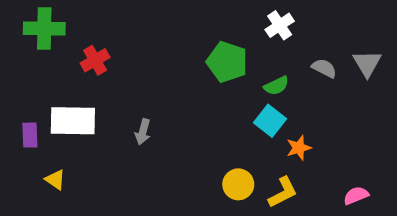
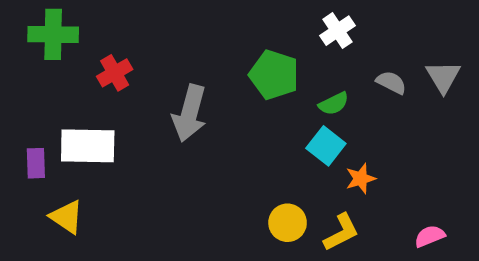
gray arrow: (143, 132) -> (190, 113), moved, size x1.8
yellow triangle: (55, 180) -> (67, 217), size x1.4

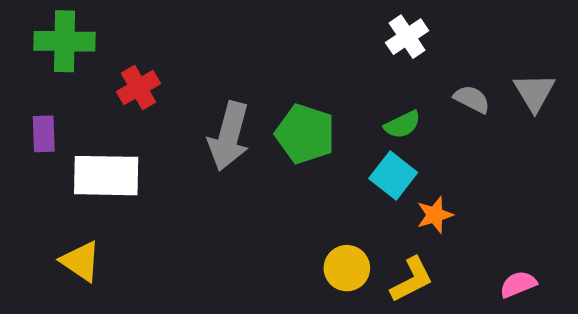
green pentagon: (274, 75) -> (305, 134), moved
purple rectangle: (36, 163) -> (44, 134), moved

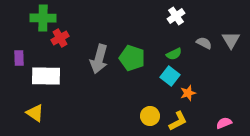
green cross: (64, 41) -> (43, 18), moved

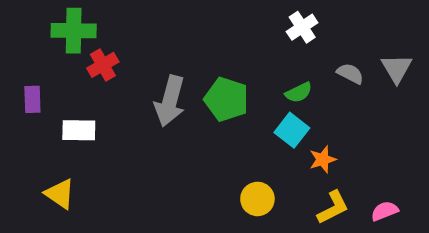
white rectangle: (46, 76) -> (79, 130), size x0.7
yellow L-shape: (178, 121) -> (333, 208), moved

